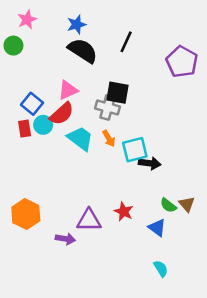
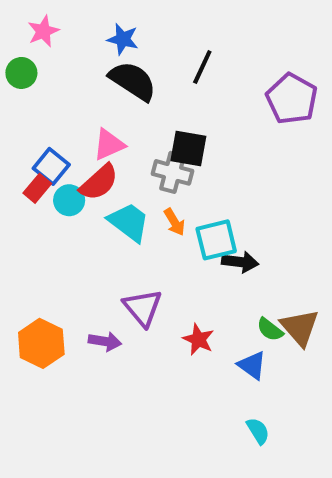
blue star: (77, 25) -> (123, 39), turned 30
red rectangle: (25, 129) -> (37, 188), moved, turned 49
brown triangle: (187, 204) -> (300, 327), size x1.5
purple triangle: (89, 220) -> (143, 308), moved, turned 50
purple arrow: (65, 239) -> (105, 341), moved

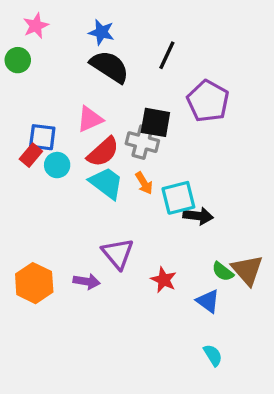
purple pentagon: (292, 99) -> (208, 101), moved
blue square: (51, 166) -> (42, 137), turned -32
red semicircle: (99, 182) -> (103, 152), moved

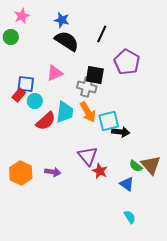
red semicircle: (103, 152) -> (46, 121), moved
cyan trapezoid: (106, 183) -> (65, 112), turned 60
orange arrow: (144, 183) -> (88, 112), size x1.5
purple triangle: (118, 254) -> (88, 156), moved

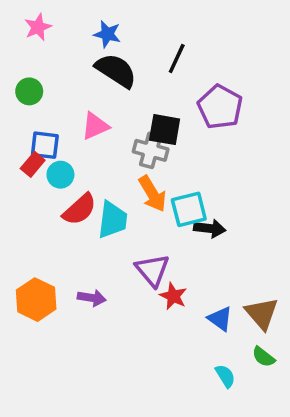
green circle: (11, 37) -> (29, 91), moved
cyan trapezoid: (65, 112) -> (113, 220), moved
brown triangle: (151, 165) -> (262, 313), moved
green semicircle: (136, 166) -> (263, 357), moved

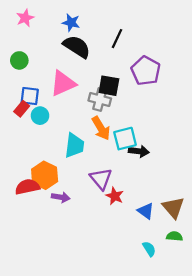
pink triangle: (95, 126) -> (63, 83), size x1.4
red semicircle: (80, 209) -> (27, 187), moved, turned -150
orange hexagon: (36, 300) -> (45, 175), moved
green semicircle: (263, 357) -> (174, 236), turned 147

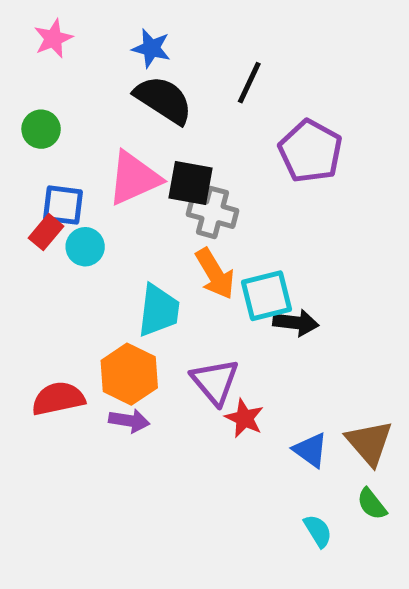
black square: (109, 86) -> (190, 183), moved
orange hexagon: (45, 175) -> (129, 374), moved
green semicircle: (174, 236) -> (372, 504), turned -133

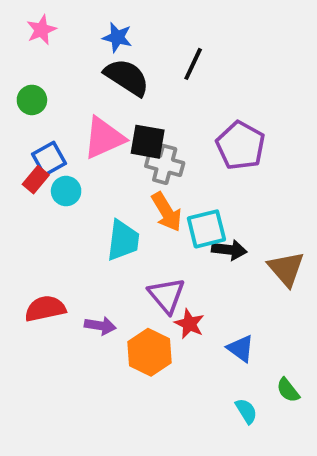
purple pentagon: (311, 151) -> (241, 145), moved
blue square: (63, 205) -> (49, 159), turned -36
orange hexagon: (129, 374) -> (150, 352), moved
brown triangle: (369, 443) -> (286, 269), moved

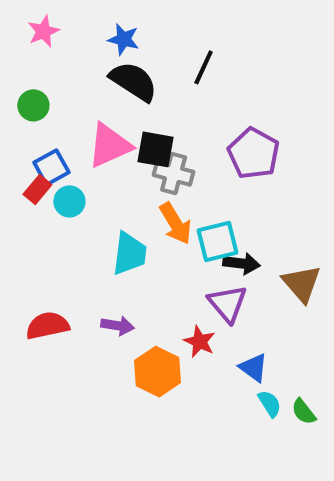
purple triangle: (167, 295) -> (228, 304), moved
purple arrow: (100, 326) -> (118, 326), moved
cyan semicircle: (246, 411) -> (270, 404), moved

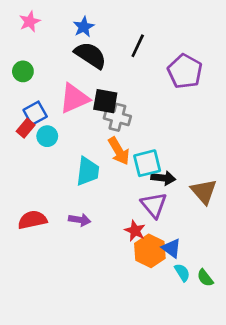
blue star: (124, 39) -> (84, 27), turned 30
purple pentagon: (254, 153) -> (185, 71), moved
orange hexagon: (158, 372) -> (150, 251), moved

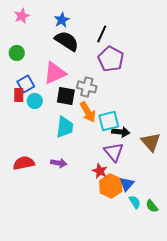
purple pentagon: (185, 71) -> (111, 59), moved
black square: (105, 101) -> (66, 96), moved
red rectangle: (26, 128) -> (19, 95), turned -40
blue triangle: (171, 248) -> (127, 184), turned 35

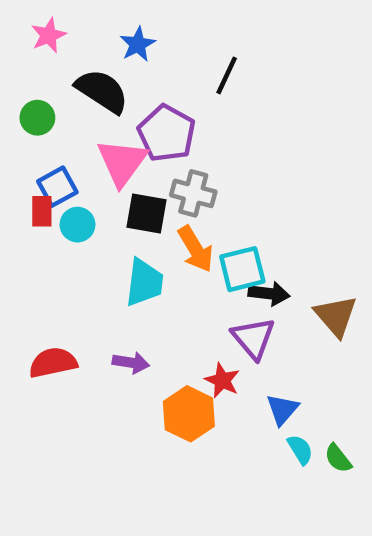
black semicircle: (67, 41) -> (102, 91), moved
purple pentagon: (111, 59) -> (167, 133), moved
pink triangle: (55, 73) -> (122, 162), turned -30
orange hexagon: (111, 186) -> (189, 414), moved

